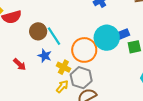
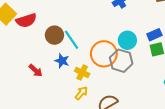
blue rectangle: (122, 34) -> (154, 35), moved
cyan circle: (107, 38) -> (127, 40), size x0.7
gray hexagon: (81, 78) -> (121, 61), moved

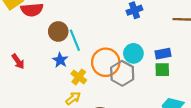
red arrow: (36, 70) -> (18, 61), moved

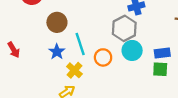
cyan line: (75, 40) -> (80, 44), moved
orange circle: (106, 62) -> (103, 57), size x0.6
gray hexagon: (122, 73) -> (124, 28), moved

